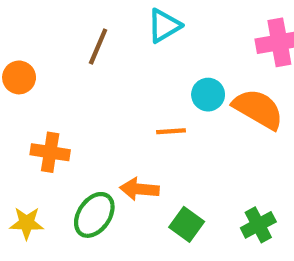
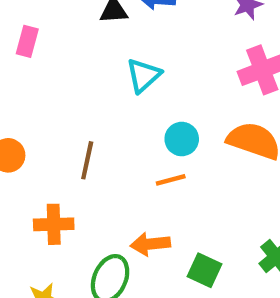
brown line: (98, 47) -> (87, 160), moved
cyan circle: (208, 95) -> (182, 139), moved

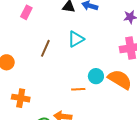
cyan circle: (182, 139) -> (96, 76), moved
brown line: (87, 160) -> (45, 48), moved

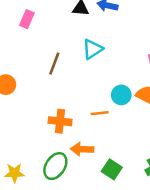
orange cross: (21, 98) -> (60, 121), moved

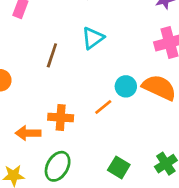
orange line: (100, 113) -> (103, 107), turned -30
orange arrow: (82, 149) -> (28, 133), moved

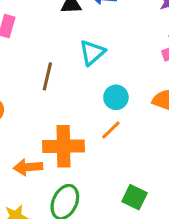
cyan circle: (126, 86) -> (116, 97), moved
orange cross: (61, 117) -> (64, 146), size x1.4

